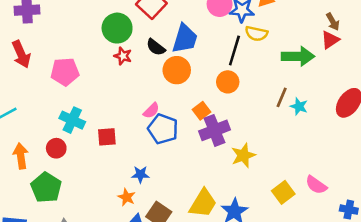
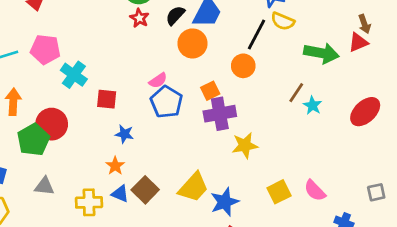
black semicircle: (156, 47) -> (175, 15), turned 84
pink pentagon: (65, 72) -> (45, 49), moved
red circle: (56, 148) -> (52, 124), moved, size x1.5
blue star: (140, 174) -> (124, 134), moved

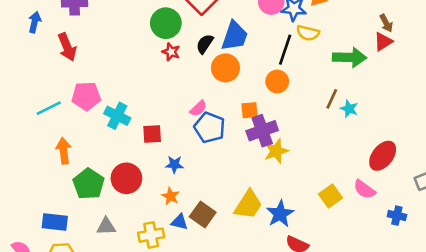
orange square: (210, 91) -> (250, 110), turned 30
red ellipse: (365, 112) -> (383, 156), moved
red circle: (52, 124) -> (126, 178), moved
yellow star: (245, 145) -> (276, 151), moved

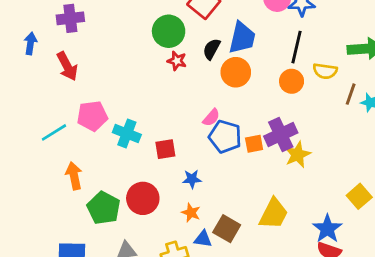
yellow semicircle: (308, 33) -> (325, 71), moved
orange square: (250, 110) -> (254, 144), moved
blue star: (280, 214) -> (327, 229), moved

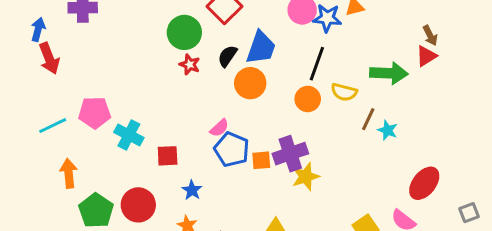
red arrow: (67, 66) -> (49, 58), moved
blue star: (192, 179) -> (192, 190), turned 30

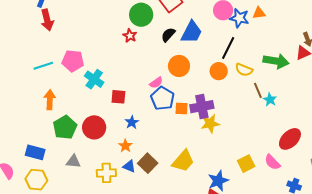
red star: (190, 64) -> (130, 36), moved
orange circle: (250, 83) -> (179, 66), moved
brown line: (368, 119) -> (258, 90), turned -56

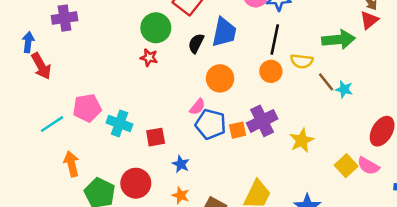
yellow star: (210, 124) -> (302, 140), moved
yellow square: (246, 164) -> (346, 166), moved

